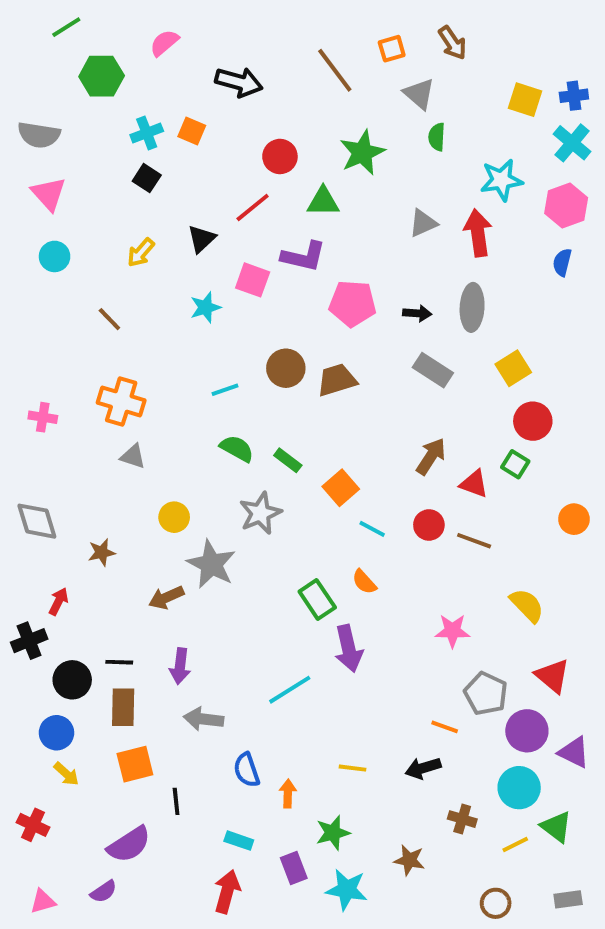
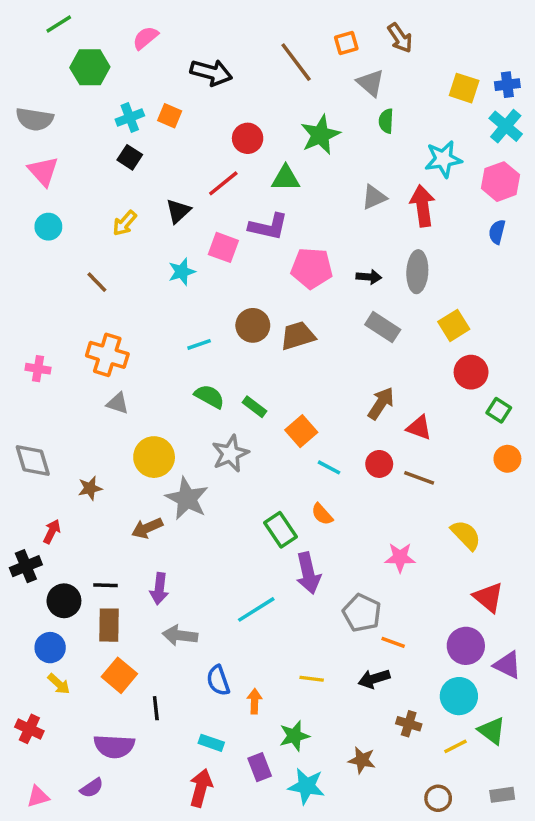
green square: (515, 464) -> (499, 410), moved
yellow circle: (174, 517) -> (154, 457), size x1.5
gray pentagon: (486, 694) -> (362, 613), moved
orange square: (135, 764) -> (119, 675), turned -36
purple semicircle: (129, 844) -> (114, 746), turned 36

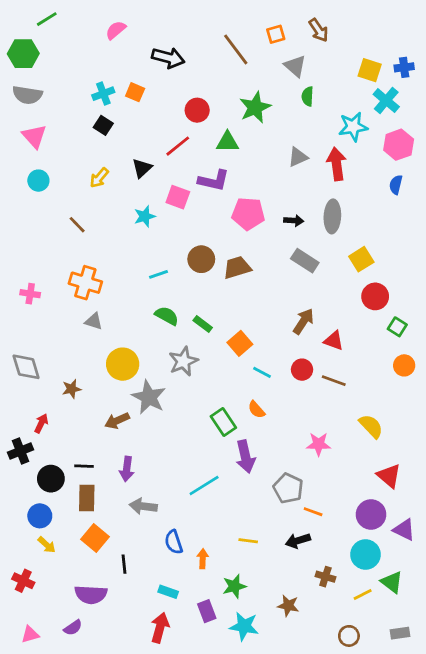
green hexagon: (90, 67) -> (23, 54), moved
cyan cross: (506, 126) -> (386, 100), moved

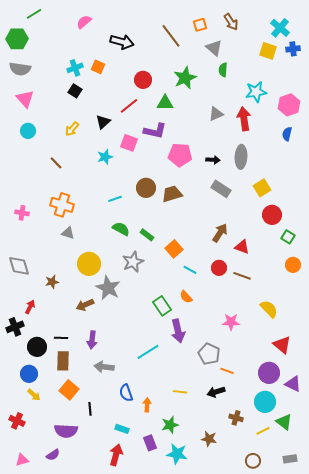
cyan cross: (386, 100) -> (280, 28), moved

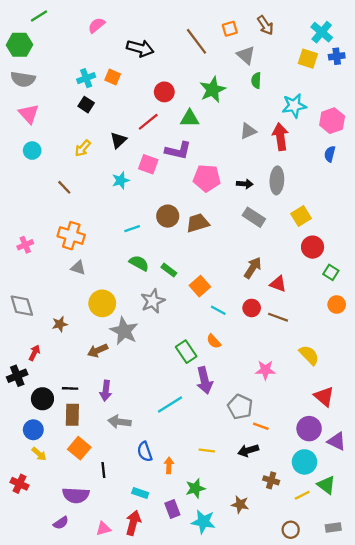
pink cross: (22, 213) -> (25, 245), turned -32
pink triangle: (22, 460) -> (103, 529), moved

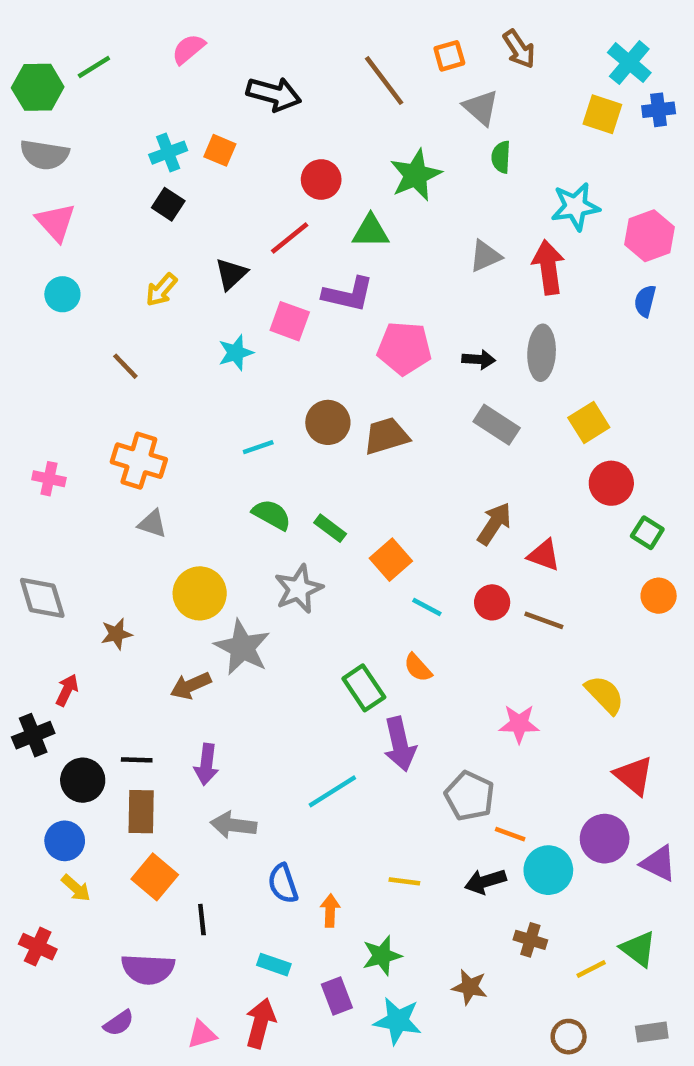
green line: (39, 16) -> (94, 67), moved
pink cross: (25, 245) -> (49, 479), turned 35
cyan circle: (304, 462) -> (548, 870), moved

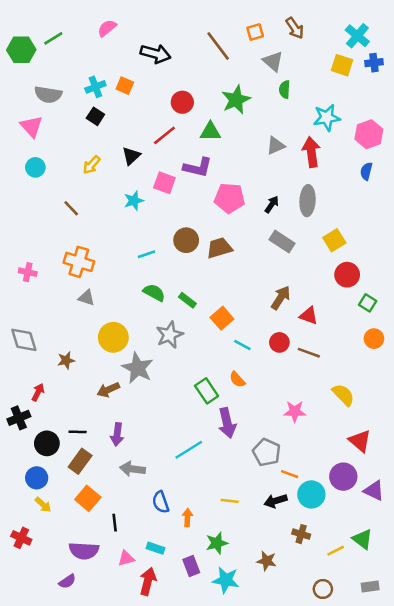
gray semicircle: (44, 155) -> (48, 95), moved
black arrow: (479, 359) -> (272, 204), turned -60
brown rectangle: (141, 812) -> (80, 461), turned 35
pink triangle: (202, 1034) -> (126, 558), moved

